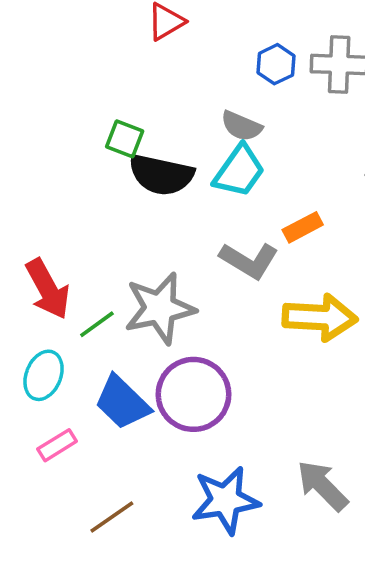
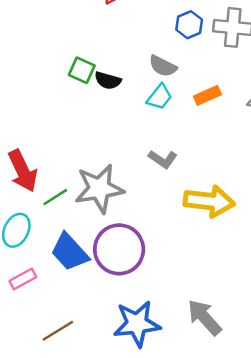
cyan trapezoid: (239, 171) -> (159, 97), size x0.7
black semicircle: (161, 175) -> (108, 80), moved, size x0.6
orange rectangle: (303, 227) -> (207, 95), moved
gray L-shape: (249, 260) -> (163, 159), size x0.7

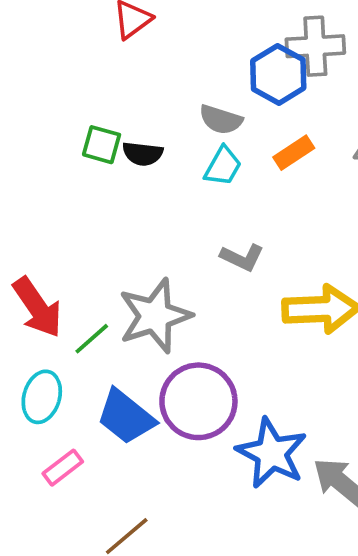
blue hexagon: (189, 25) -> (278, 74), moved, size x1.4
blue star: (137, 324) -> (272, 453), moved, turned -30

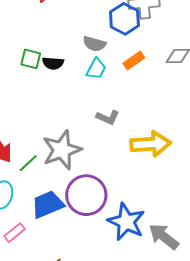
blue trapezoid: (126, 417) -> (48, 204), turned 120

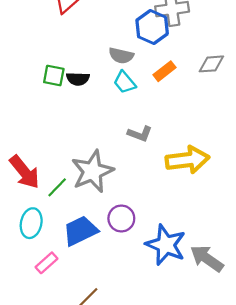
cyan trapezoid: (96, 69) -> (125, 82), turned 115
purple circle: (86, 195) -> (121, 218), size x0.6

